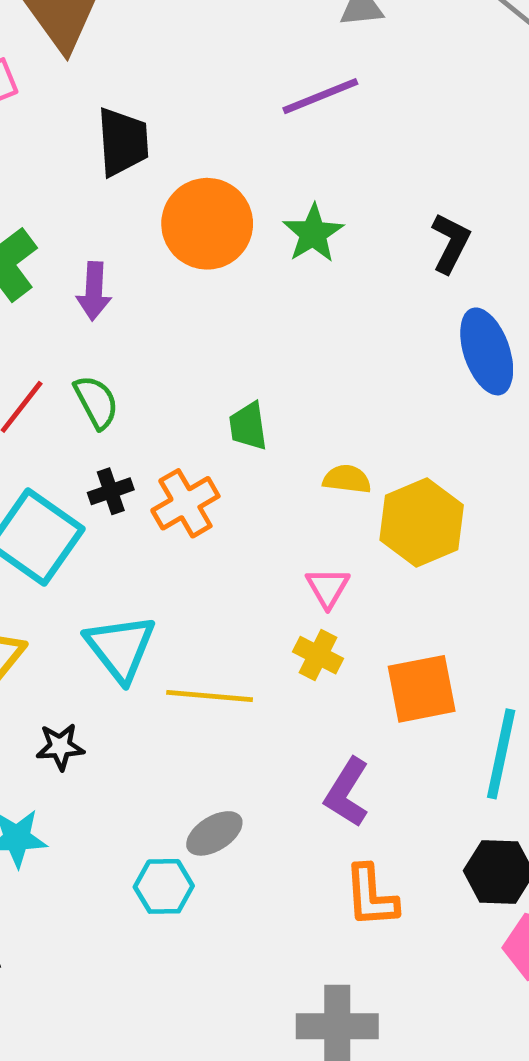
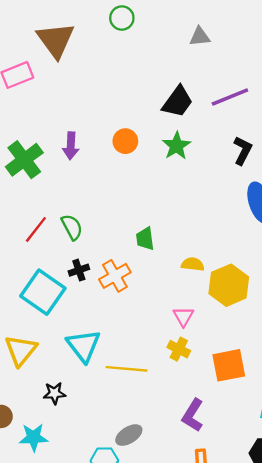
purple line: (320, 96) -> (230, 97), moved
black trapezoid: (123, 142) -> (178, 102), moved, turned 40
orange circle: (207, 224) -> (125, 141), size x0.6
purple arrow: (94, 291) -> (71, 146), moved

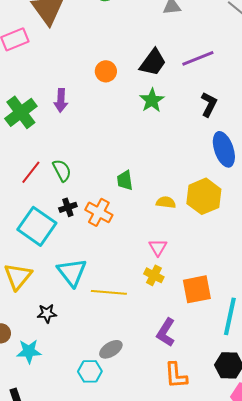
orange circle: (125, 141) -> (106, 71), moved
orange cross: (115, 276) -> (99, 212), turned -32
yellow hexagon: (229, 285) -> (204, 196), moved

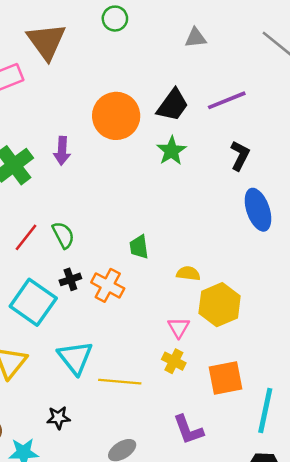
orange circle: (106, 71) -> (116, 116), size x1.8
yellow hexagon: (204, 196) -> (220, 305), moved
black star: (47, 313) -> (58, 418), moved
purple L-shape: (166, 332) -> (188, 430), turned -52

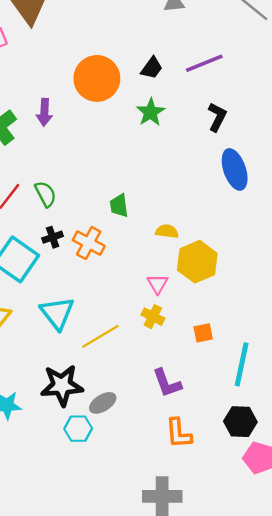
black trapezoid: (173, 105) -> (152, 68), size x0.7
orange square: (226, 378) -> (203, 333), size x0.6
yellow line: (120, 382) -> (100, 336), turned -36
black star: (58, 418) -> (62, 385), moved, size x1.8

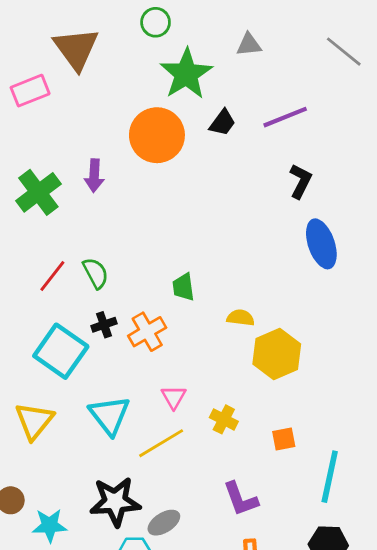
green star: (151, 112) -> (186, 74), moved, size x1.5
orange cross: (89, 243) -> (147, 332), turned 32
pink triangle: (158, 284) -> (174, 397), moved

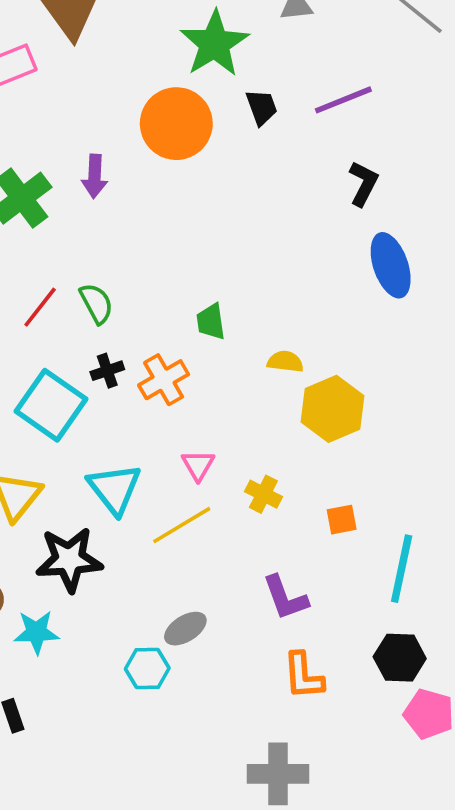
black trapezoid: (222, 123) -> (262, 107), turned -56
black star: (115, 502) -> (69, 560), moved

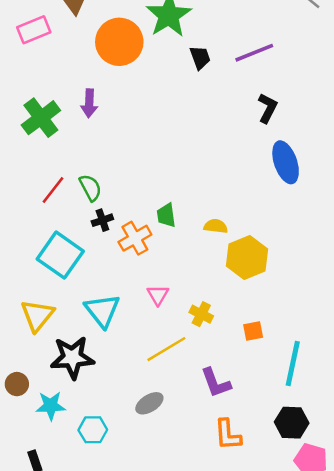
orange circle: (176, 124) -> (119, 42), moved
green trapezoid: (211, 322) -> (166, 215), moved
black cross: (107, 371) -> (102, 220), moved
yellow line: (182, 525) -> (166, 349), moved
cyan hexagon: (147, 669) -> (93, 430), moved

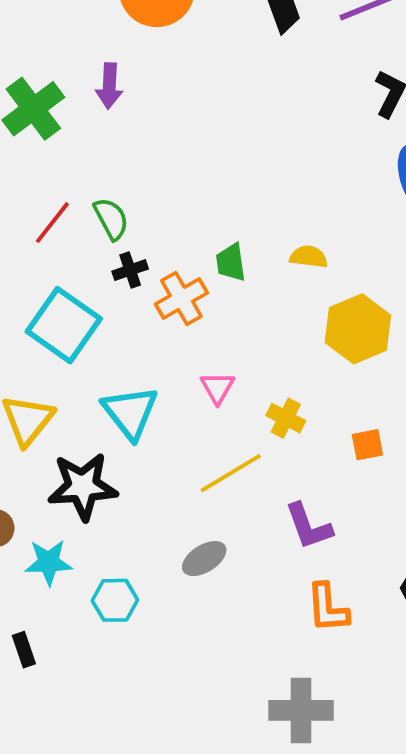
yellow semicircle: (216, 226) -> (309, 257), moved

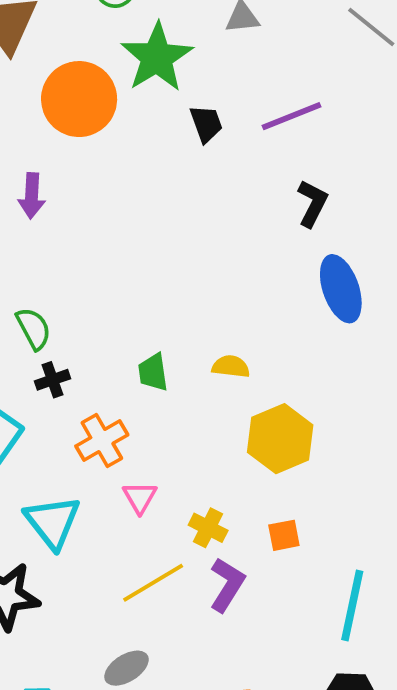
orange cross: (181, 298) -> (102, 440), moved
orange square: (367, 445) -> (284, 535), moved
purple L-shape: (309, 526) -> (227, 585), moved, turned -128

